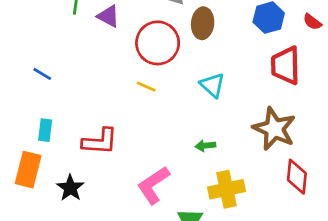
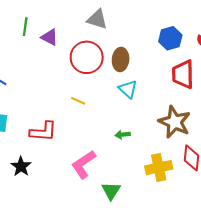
brown ellipse: (203, 23) -> (121, 59), moved
yellow line: (146, 87) -> (78, 101), moved
yellow cross: (227, 189) -> (159, 168), moved

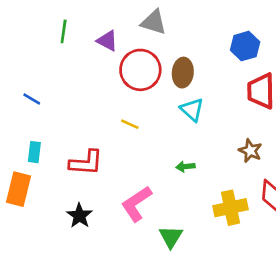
purple triangle: (50, 37) -> (107, 41), moved
brown star: (175, 122) -> (250, 151), size x0.6
black star: (21, 166) -> (79, 216), moved

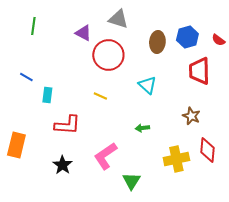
green line: (64, 31) -> (33, 26), moved
brown ellipse: (183, 73) -> (157, 42), moved
cyan rectangle: (34, 152) -> (47, 95), moved

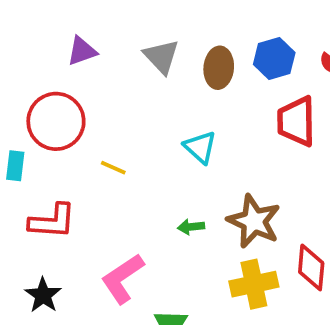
gray triangle: (118, 19) -> (161, 57), moved, turned 30
purple triangle: (83, 33) -> (82, 51), turned -48
red circle: (108, 55) -> (56, 121), moved
brown star: (191, 116) -> (254, 221), moved, size x1.6

